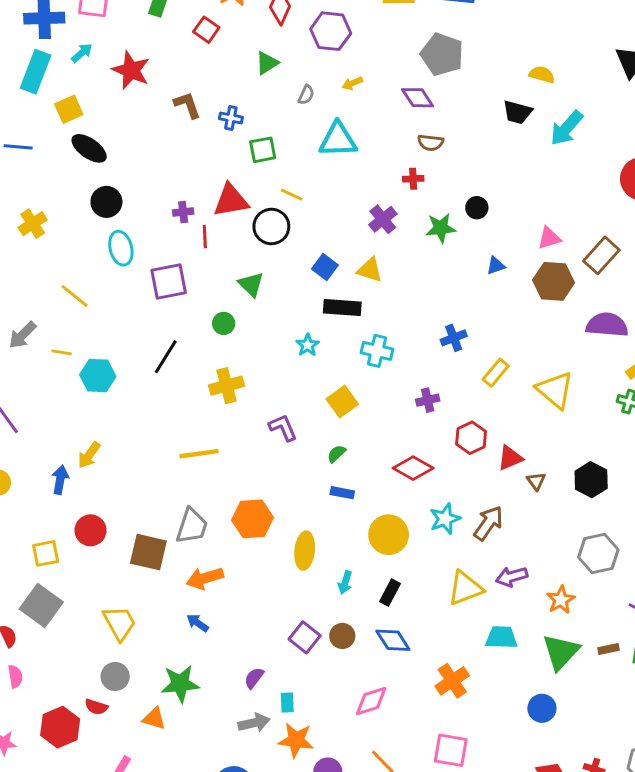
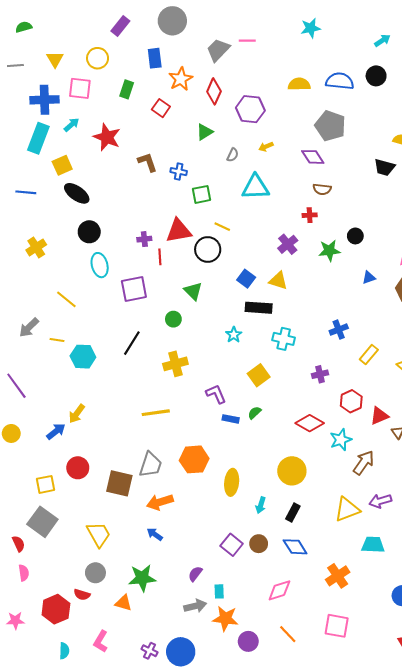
blue arrow: (60, 480) -> (56, 431), turned 42
blue rectangle: (342, 493) -> (231, 419), moved
cyan star: (445, 519) -> (341, 440), moved

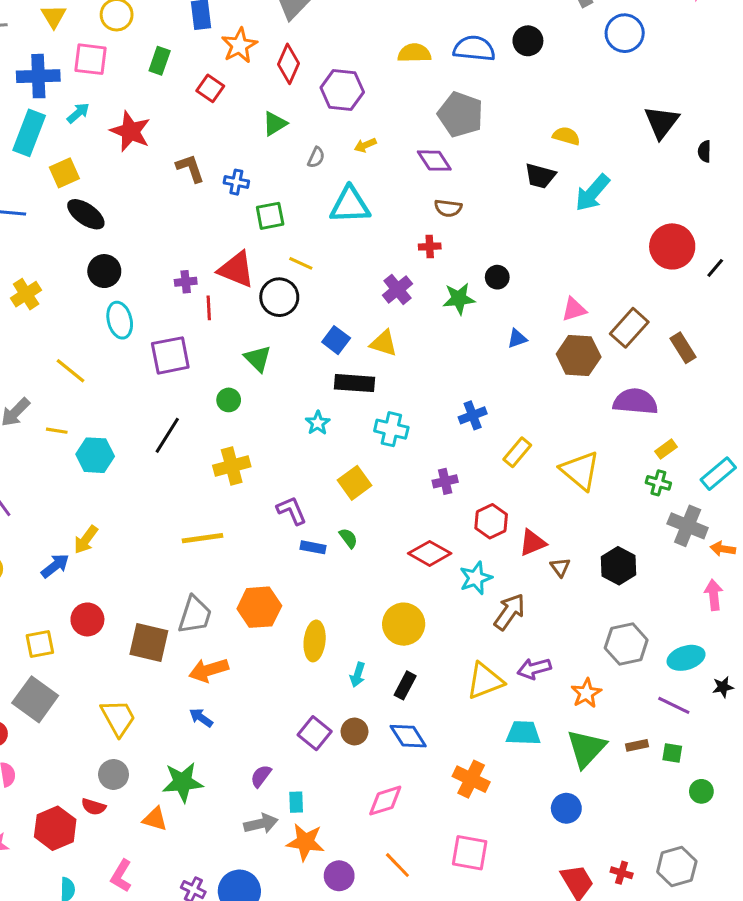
red triangle: (179, 231) -> (236, 270), turned 32
green semicircle: (254, 413) -> (348, 538), turned 96
orange cross: (338, 576) -> (471, 779), turned -30

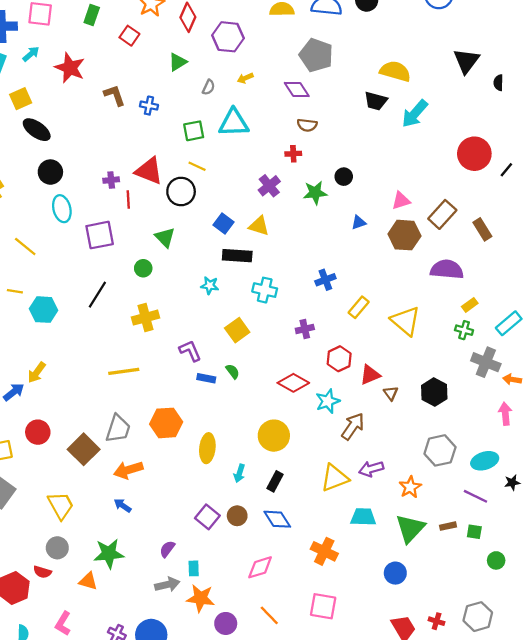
yellow semicircle: (566, 136) -> (395, 71), size x1.5
green square: (270, 216) -> (194, 131), moved
cyan star: (318, 423) -> (210, 285), turned -30
brown square: (149, 642) -> (84, 449), turned 32

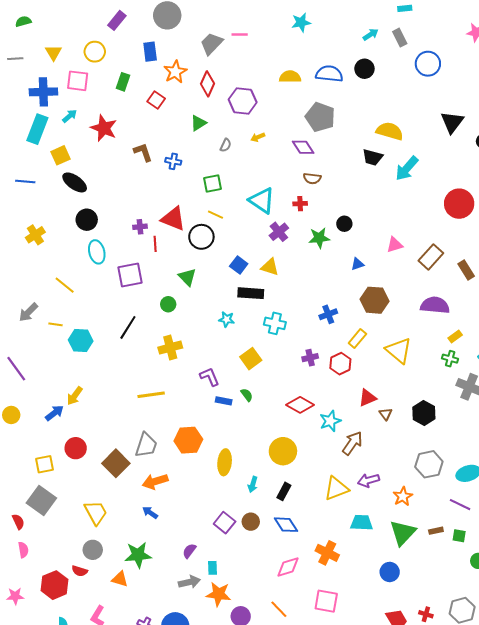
cyan triangle: (234, 123) -> (262, 201), moved, turned 36
brown hexagon: (404, 235) -> (375, 300), moved
red hexagon: (339, 359) -> (340, 364), moved
pink diamond: (260, 567) -> (288, 567), moved

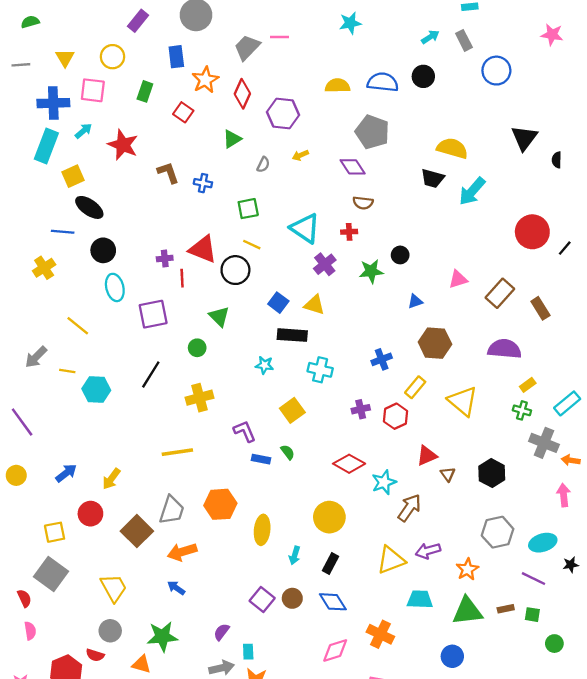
blue line: (25, 181) -> (63, 232), moved
yellow arrow: (75, 396) -> (111, 479), moved
green triangle: (403, 533) -> (467, 611), turned 40

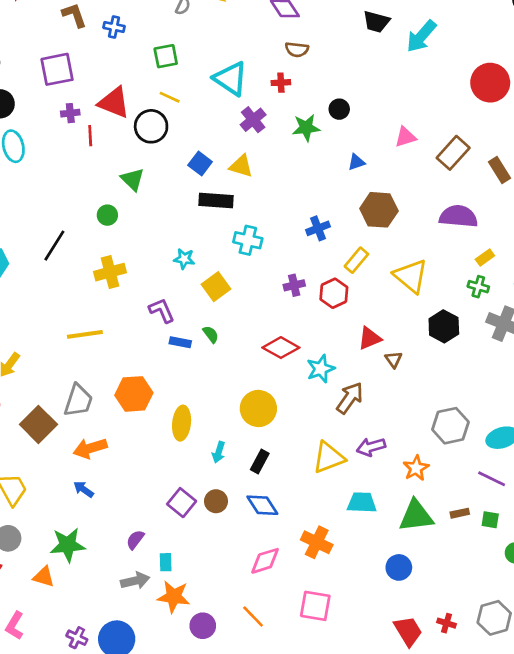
purple square: (153, 314) -> (57, 69), moved
cyan star: (264, 365) -> (184, 259), moved
black hexagon: (492, 473) -> (444, 326), moved

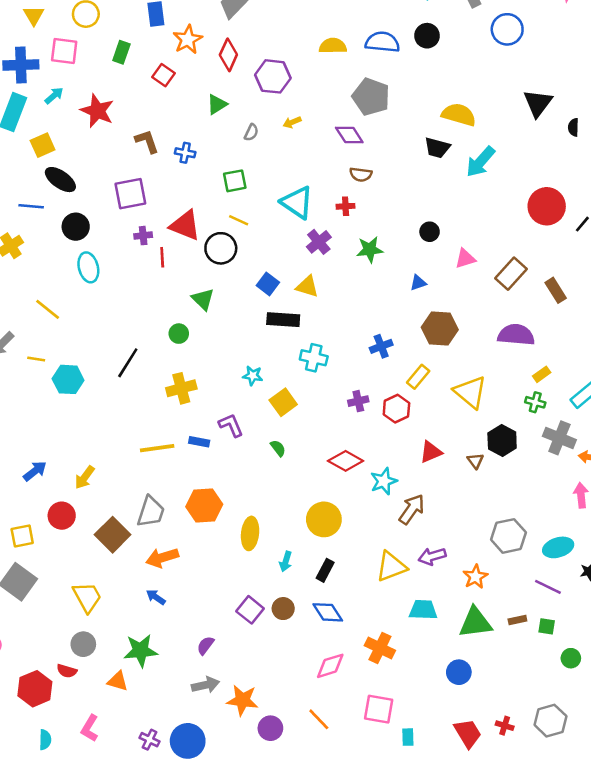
black circle: (339, 109) -> (430, 232), moved
blue rectangle: (180, 342) -> (199, 442), moved
brown triangle: (394, 359) -> (475, 461), moved
cyan rectangle: (166, 562) -> (408, 737), moved

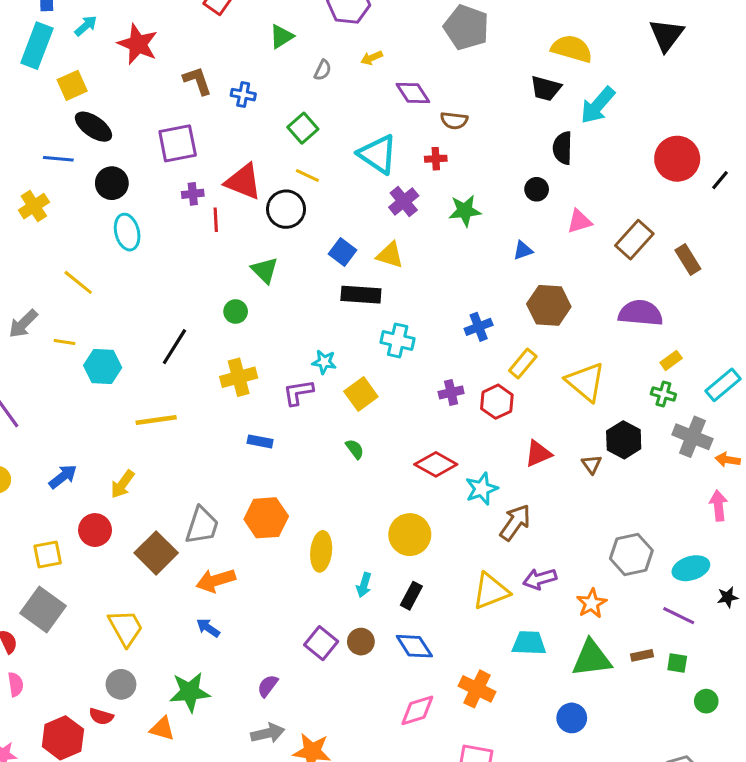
black semicircle: (573, 127) -> (563, 148), moved, size x1.5
purple diamond: (349, 135) -> (413, 93), moved
green square: (235, 181) -> (303, 128), turned -30
purple L-shape: (231, 425) -> (298, 392), moved, turned -76
yellow line: (157, 448) -> (156, 420), moved

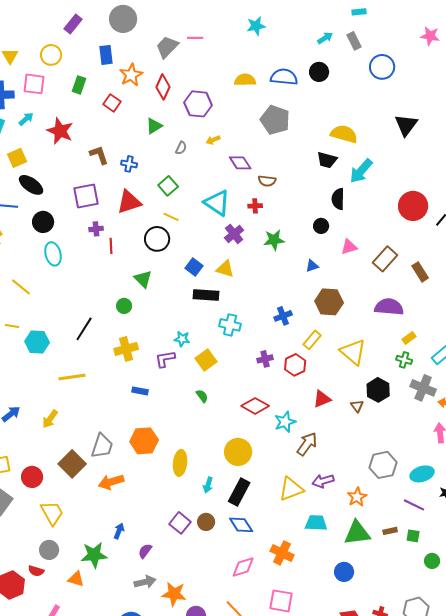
red triangle: (243, 182) -> (129, 202), moved, turned -40
red circle: (95, 530) -> (32, 477), moved
black rectangle: (411, 596) -> (239, 492), size x1.5
blue arrow: (208, 628) -> (119, 531), moved, turned 77

